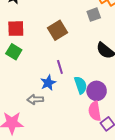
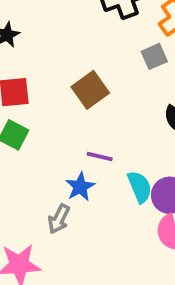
purple line: (60, 67) -> (100, 156), turned -56
gray arrow: (35, 99) -> (59, 219), turned -56

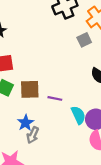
brown square: (90, 90) -> (30, 89), moved, turned 36
blue star: (80, 187) -> (25, 123), moved

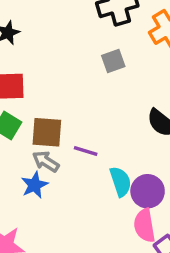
gray square: (84, 40) -> (113, 61), moved
gray arrow: (33, 135) -> (46, 161), moved, turned 91

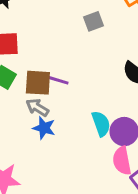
purple line: (86, 151) -> (58, 80), moved
blue star: (34, 185) -> (44, 128), moved, turned -30

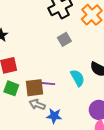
cyan semicircle: (101, 124) -> (78, 78), moved
blue star: (44, 128) -> (54, 116), moved

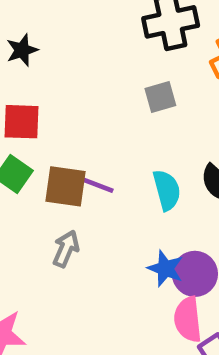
gray arrow: (37, 104) -> (66, 249), moved, turned 77
blue star: (54, 116) -> (165, 268), moved

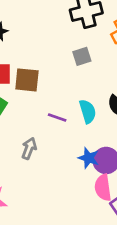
purple line: (98, 185) -> (57, 118), moved
brown square: (66, 186) -> (27, 80), moved

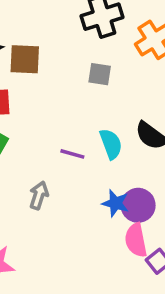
gray square: (82, 56) -> (100, 74), turned 30
brown square: (27, 80) -> (25, 59), moved

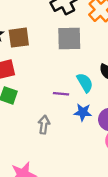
gray square: (100, 74) -> (69, 38), size x1.6
blue star: (115, 203) -> (83, 112), moved

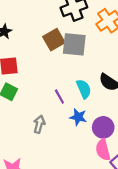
brown square: (19, 38) -> (54, 40), moved, turned -30
purple line: (61, 94) -> (59, 97), turned 48

